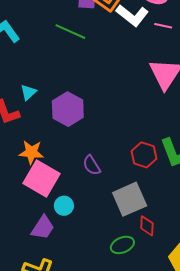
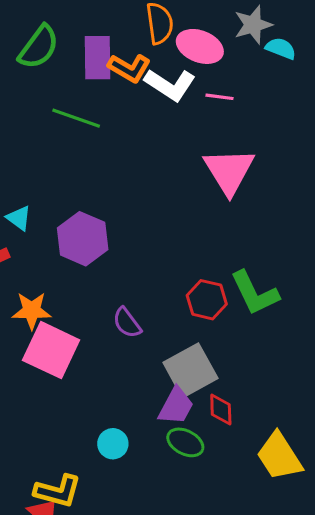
cyan triangle: (28, 92) -> (19, 218), turned -36
cyan circle: (64, 206) -> (113, 444), moved
purple trapezoid: (43, 228) -> (176, 406), moved
green ellipse: (122, 245) -> (185, 442), turned 55

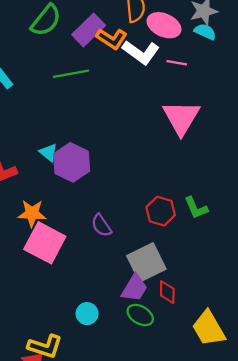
cyan semicircle: (281, 48) -> (205, 32), moved
purple rectangle: (97, 58) -> (89, 30), turned 44
green line: (76, 118) -> (71, 74), turned -32
cyan triangle: (19, 218) -> (49, 152), moved
green L-shape: (255, 293) -> (196, 208), size x0.7

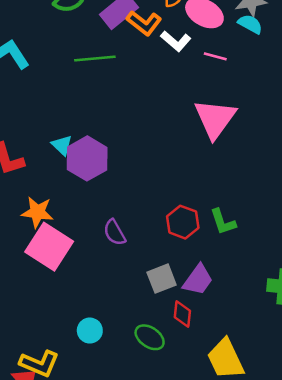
white L-shape: (141, 52) -> (176, 41), size x0.7
gray square: (146, 262) -> (162, 279), size x0.7
purple trapezoid: (135, 288) -> (198, 280), moved

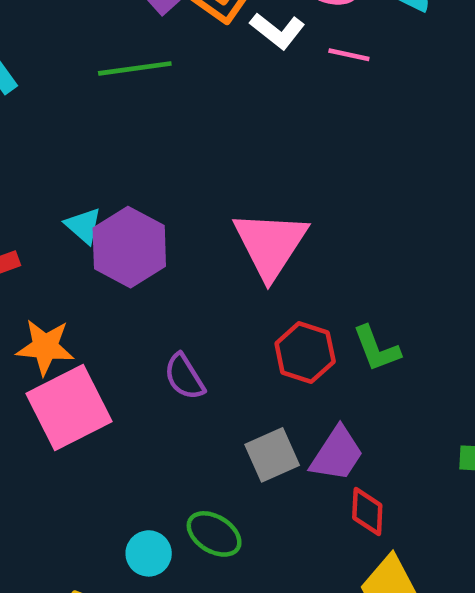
pink triangle: (215, 119) -> (270, 244), moved
pink square: (49, 247) -> (69, 407), turned 33
red diamond: (182, 314) -> (367, 512), moved
green ellipse: (150, 337) -> (214, 534), moved

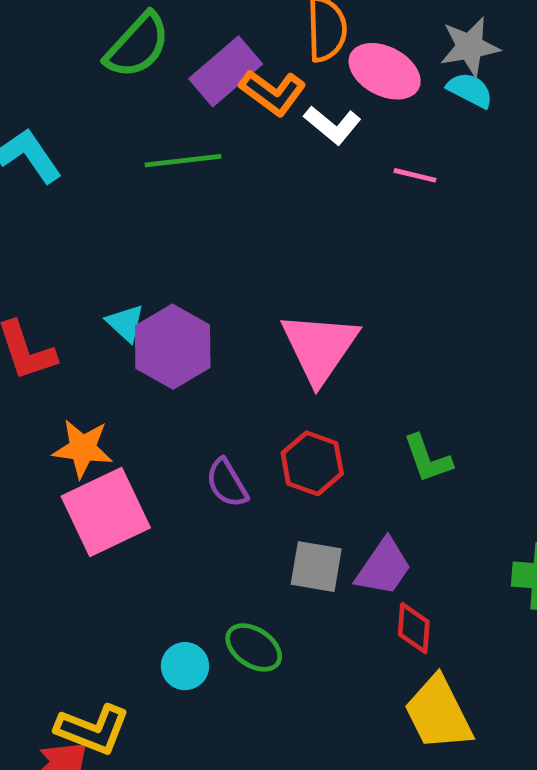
pink line: (349, 55) -> (415, 175), moved
red hexagon: (305, 353) -> (312, 463), moved
gray square: (272, 455) -> (316, 567), turned 32

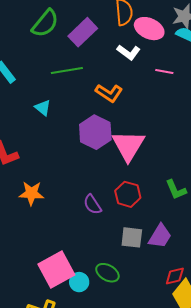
orange L-shape: (273, 93) -> (109, 93), moved
cyan triangle: (126, 323) -> (43, 108), moved
purple hexagon: (173, 347) -> (95, 132), moved
pink square: (106, 512) -> (56, 269), moved
red diamond: (414, 628) -> (175, 276), moved, turned 75

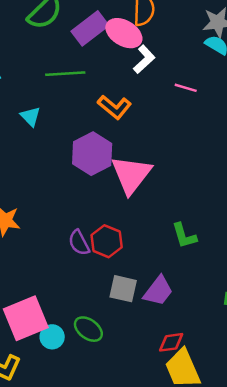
pink ellipse: (149, 29) -> (124, 33), moved
white L-shape: (129, 52) -> (144, 59), turned -85
red hexagon: (128, 194) -> (107, 241), moved

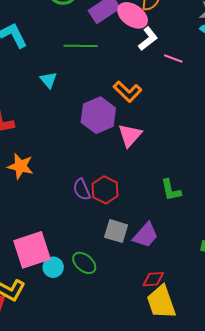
pink line: (186, 88) -> (173, 58), moved
orange L-shape: (114, 107) -> (127, 92), moved
pink triangle: (131, 175) -> (130, 135), size x0.7

